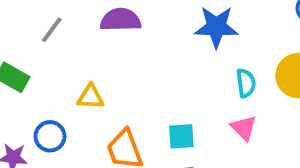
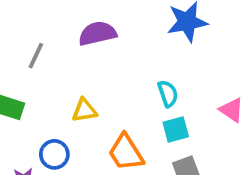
cyan semicircle: (246, 83) -> (168, 94), moved

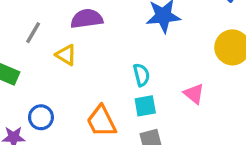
yellow triangle: (84, 110) -> (66, 55), moved, turned 35

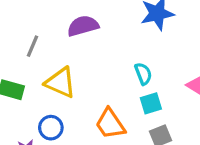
yellow triangle: (66, 55) -> (60, 83), moved, size x1.5

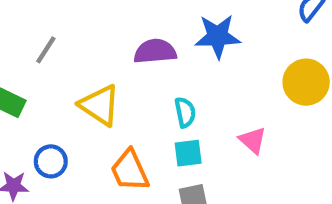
purple semicircle: (83, 26) -> (155, 51), moved
yellow triangle: (60, 83) -> (100, 105), moved

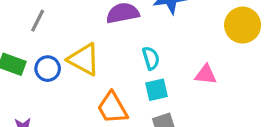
pink triangle: (253, 140) -> (206, 75), turned -30
blue circle: (51, 161) -> (48, 69), moved

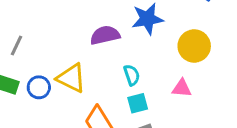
gray line: (38, 21) -> (16, 46), moved
yellow circle: (243, 25) -> (194, 46), moved

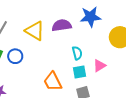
yellow triangle: (71, 78) -> (35, 31), moved
pink triangle: (182, 88) -> (99, 66), moved, turned -40

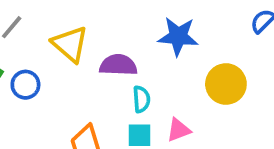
purple semicircle: (62, 25) -> (118, 65), moved

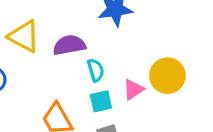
yellow circle: (226, 84) -> (167, 76), moved

